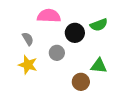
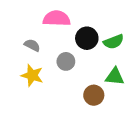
green semicircle: (99, 25) -> (114, 42), moved
gray semicircle: (28, 39) -> (32, 45), turned -32

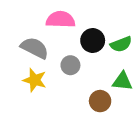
gray semicircle: (32, 45) -> (35, 48), size x1.6

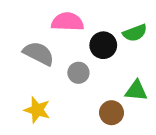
green semicircle: (121, 44) -> (135, 33), moved
yellow star: (35, 80) -> (37, 110), moved

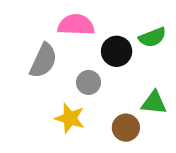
gray semicircle: (39, 53) -> (43, 61), turned 88
yellow star: (37, 110) -> (70, 118), moved

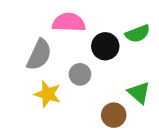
green triangle: (154, 103) -> (139, 93), turned 35
yellow star: (70, 118) -> (48, 94), moved

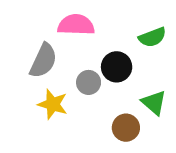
black circle: (105, 46) -> (117, 67), moved

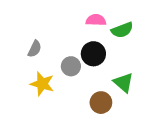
pink semicircle: (76, 25) -> (96, 20), moved, size x0.7
gray semicircle: (43, 61) -> (35, 49), size x0.6

